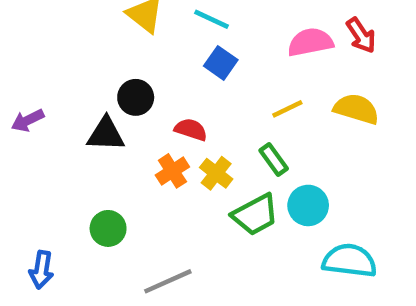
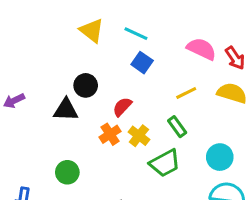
red arrow: (361, 35) -> (235, 58), moved
pink semicircle: (310, 42) -> (201, 49), turned 36
red semicircle: (191, 130) -> (122, 107), turned -65
cyan circle: (308, 205) -> (220, 157), moved

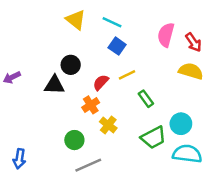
pink semicircle: (201, 49) -> (166, 35), turned -100
yellow line: (186, 93) -> (127, 75), moved
yellow cross: (139, 136) -> (108, 125), moved
green trapezoid: (165, 163) -> (153, 138), moved
green circle: (67, 172) -> (74, 140), moved

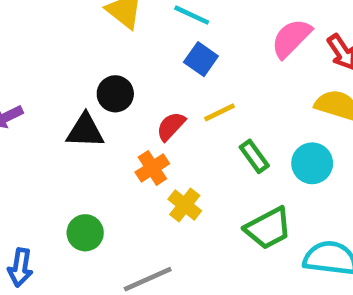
pink semicircle: (166, 35) -> (291, 38), turned 30
cyan circle: (181, 124) -> (312, 163), moved
green circle: (74, 140) -> (85, 233), moved

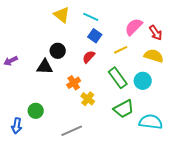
yellow line: (220, 112) -> (121, 50), moved
red semicircle: (171, 126) -> (89, 57), moved
green rectangle: (254, 156) -> (118, 78), size x1.5
green circle: (85, 233) -> (36, 111), moved

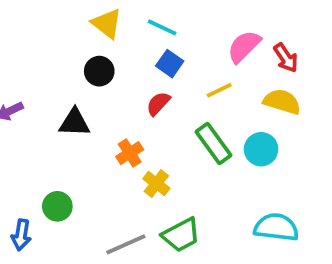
black circle: (58, 51) -> (99, 71), moved
green trapezoid: (124, 109) -> (181, 235), moved

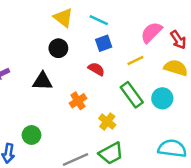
blue square: (170, 64) -> (104, 43), turned 35
red semicircle: (158, 104) -> (96, 69), turned 77
yellow cross: (156, 183) -> (107, 122), moved

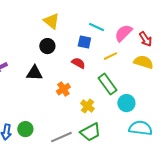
cyan line: (99, 20) -> (96, 27), moved
blue square: (104, 43) -> (84, 42), turned 32
cyan circle: (162, 98) -> (126, 103), moved
green circle: (32, 135) -> (25, 129), moved

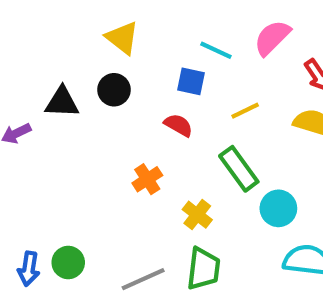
pink semicircle: (123, 33) -> (272, 38), moved
black triangle: (34, 73) -> (62, 102), moved
green trapezoid: (90, 132) -> (203, 269), turned -55

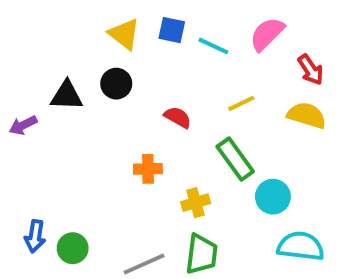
blue square: (191, 81) -> (172, 30), moved
orange cross: (147, 179) -> (148, 169), turned 32
yellow cross: (197, 215) -> (196, 203), turned 36
blue arrow: (29, 269) -> (35, 236), moved

